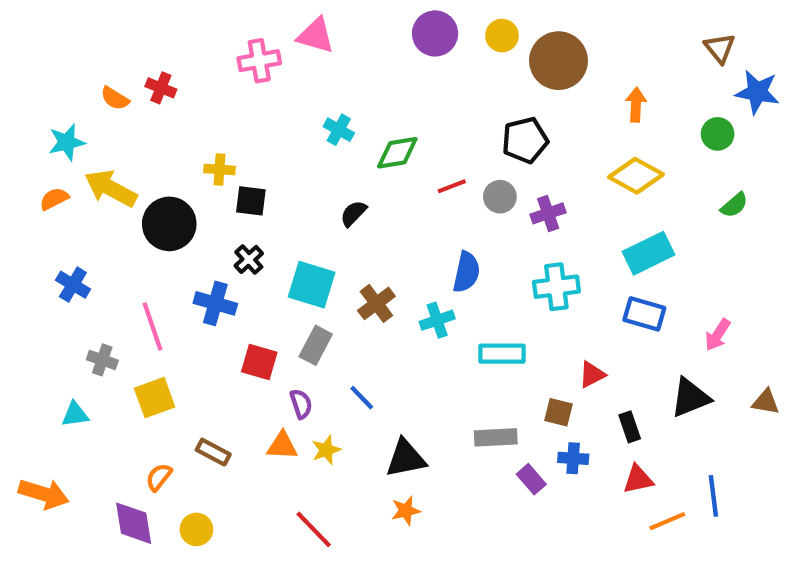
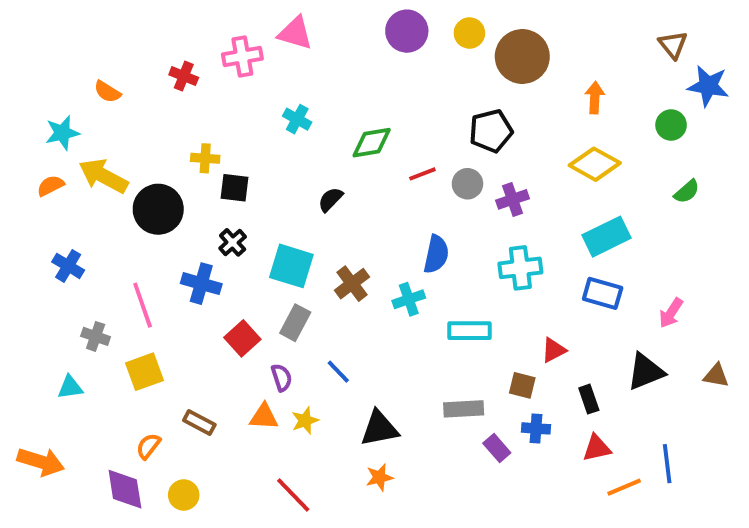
red cross: (161, 88) -> (184, 76), moved
cyan cross: (339, 130) -> (297, 119), moved
red square: (259, 362) -> (242, 338), turned 32

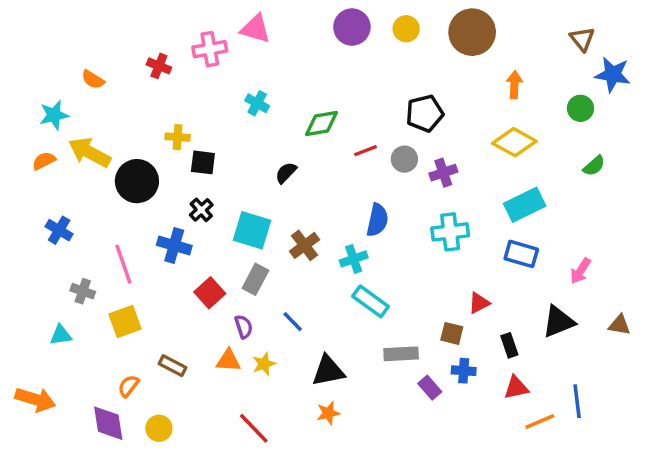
brown circle: (522, 57) -> (472, 32), moved
cyan rectangle: (469, 331) -> (371, 301), moved, turned 36

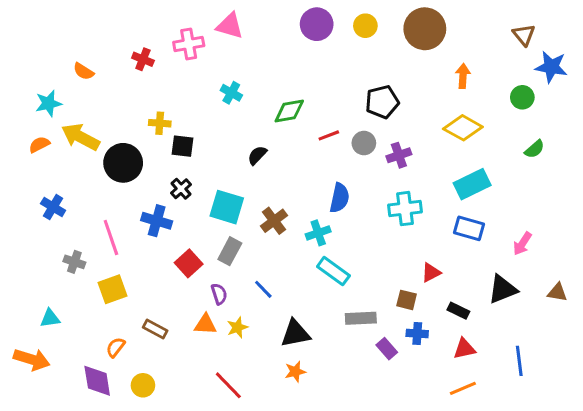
cyan triangle: (61, 335) -> (50, 318), moved
black rectangle: (509, 345) -> (458, 311), turned -45
orange line: (540, 421) -> (463, 388), moved

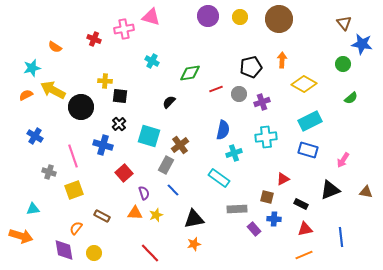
orange arrow: (463, 76) -> (282, 60), moved
cyan cross: (318, 233) -> (234, 153), moved
gray rectangle: (230, 251) -> (166, 165), moved

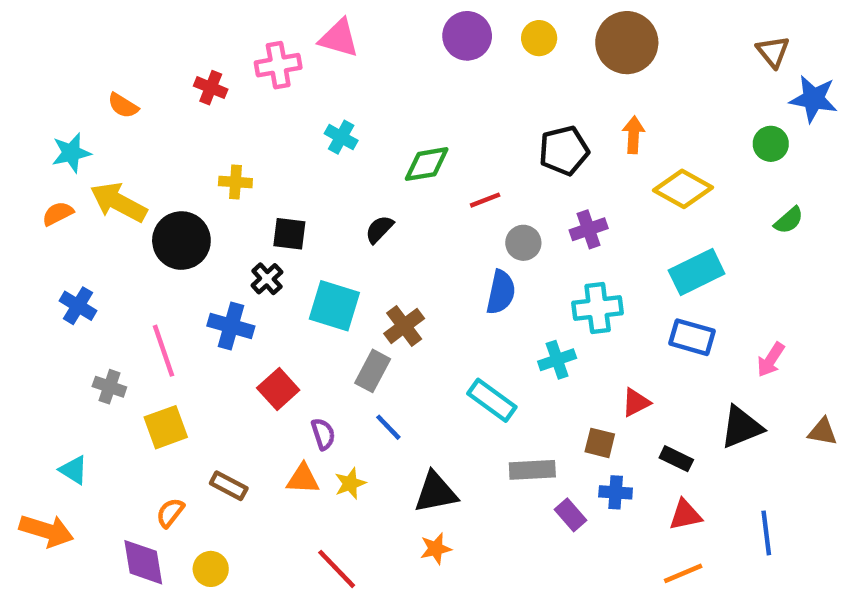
gray circle: (239, 94) -> (523, 243), moved
black square: (120, 96) -> (289, 234), moved
cyan cross: (234, 153) -> (557, 360), moved
cyan triangle: (33, 209) -> (74, 470), turned 40

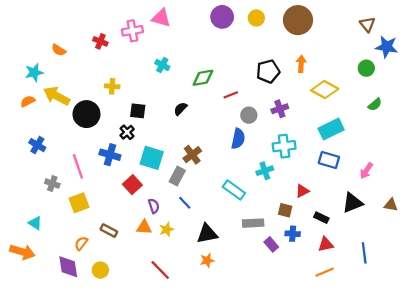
cyan square: (334, 306) -> (152, 158), moved

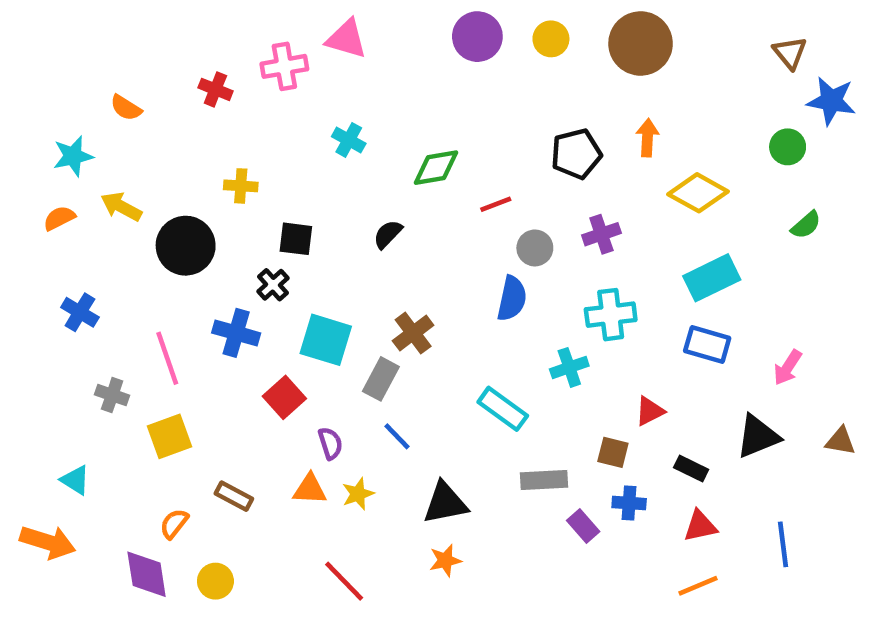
yellow arrow: (57, 96) -> (121, 207), size x0.7

